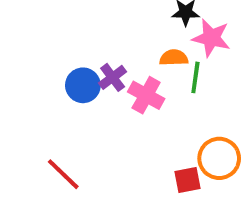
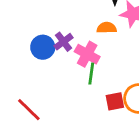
green line: (195, 77) -> (91, 74), moved
red square: (188, 180) -> (115, 101), moved

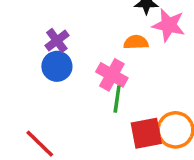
purple cross: (64, 42) -> (57, 41), moved
red square: (115, 101) -> (146, 133), size x1.4

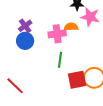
pink cross: (112, 75) -> (57, 34), moved, turned -36

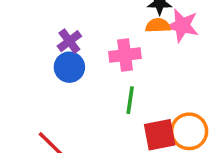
orange semicircle: (71, 27) -> (158, 26), moved

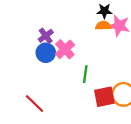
pink cross: (125, 55) -> (65, 49), moved, turned -36

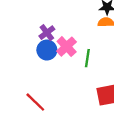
green line: (85, 74) -> (87, 58), moved

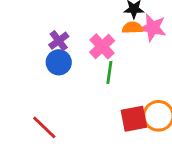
pink cross: (67, 47) -> (102, 46), moved

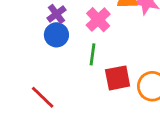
green line: (109, 72) -> (93, 54), moved
red square: (134, 119) -> (118, 78), moved

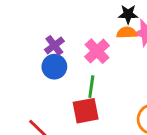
red square: (118, 78) -> (86, 111), moved

